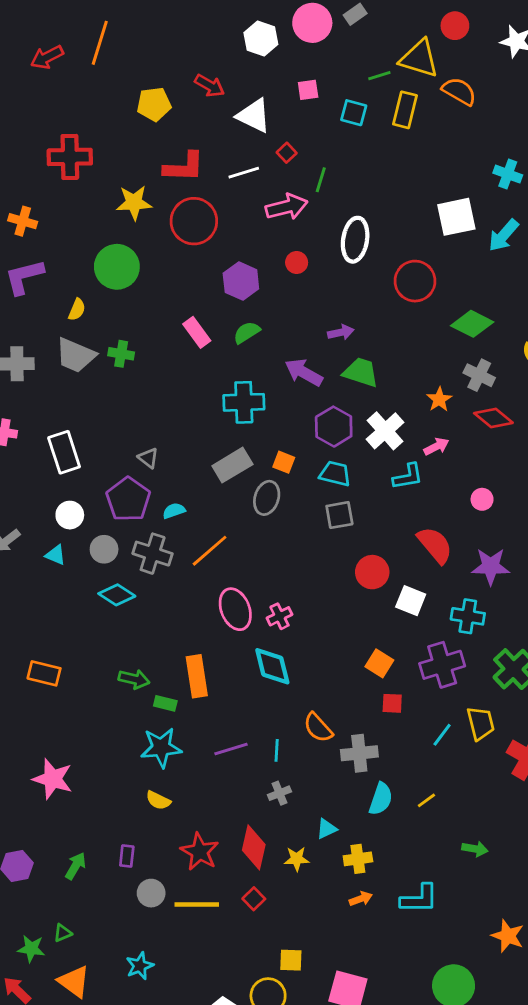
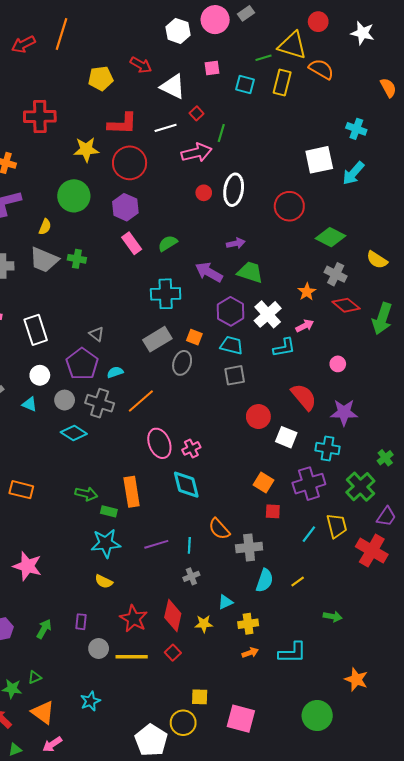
white ellipse: (355, 240) -> (234, 190), moved
purple hexagon: (241, 281) -> (125, 207), moved

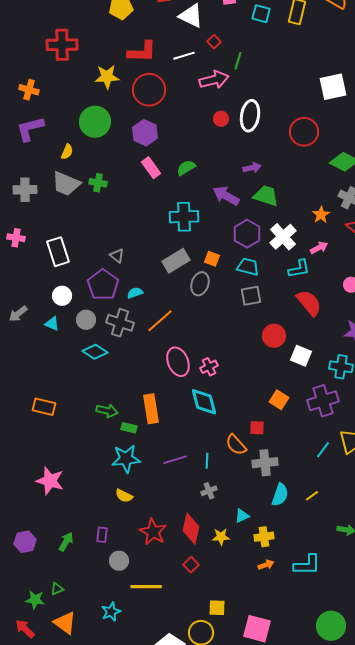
red semicircle: (304, 397) -> (309, 303), moved
red square: (273, 511) -> (257, 428), moved
yellow line: (132, 657) -> (146, 587), moved

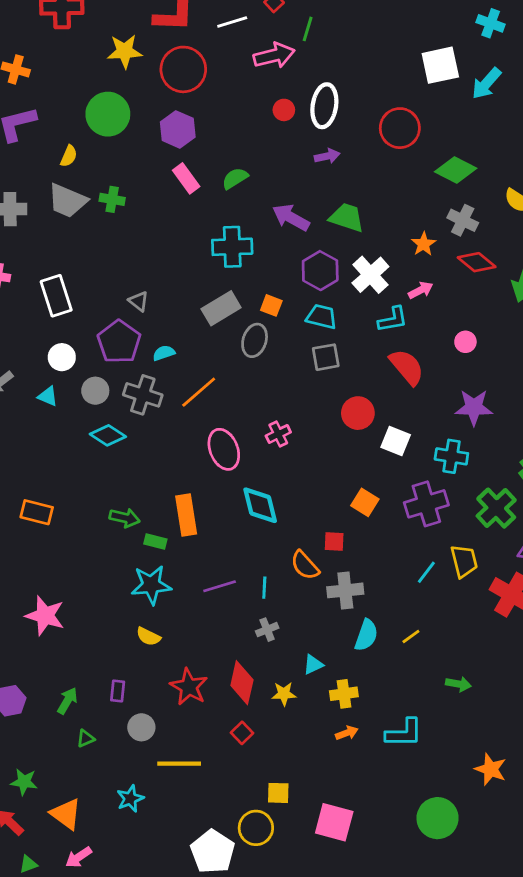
purple arrow: (252, 168) -> (327, 156), moved
pink cross: (209, 367) -> (278, 434), moved
green triangle: (57, 589) -> (86, 738), moved

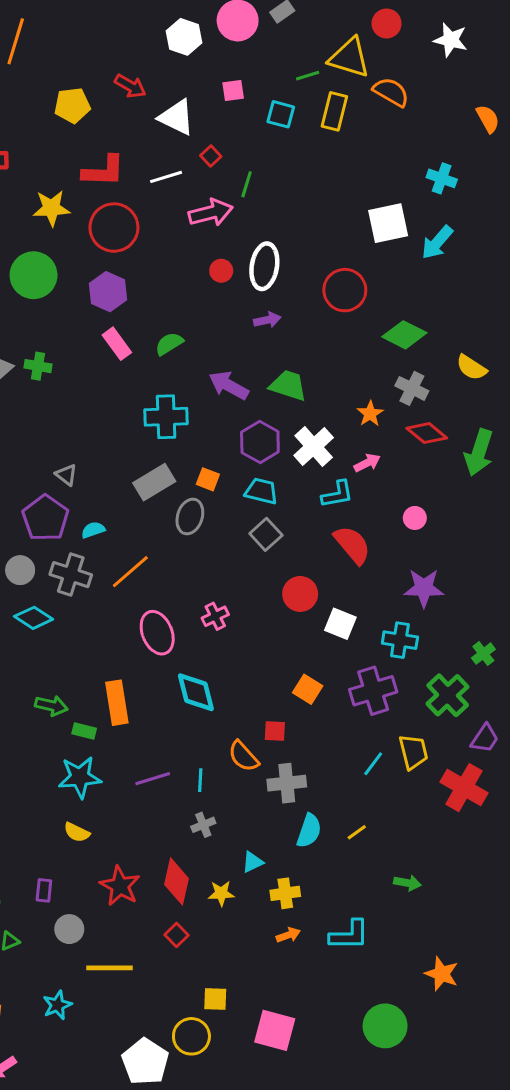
gray square: (326, 357) -> (266, 534), turned -32

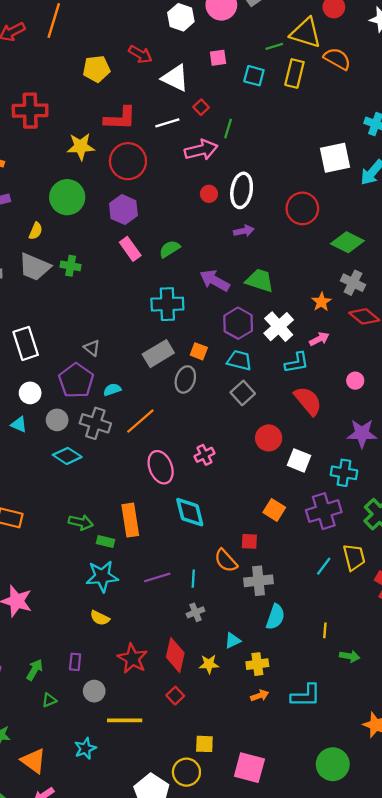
yellow line: (357, 832) -> (325, 630), moved, turned -49

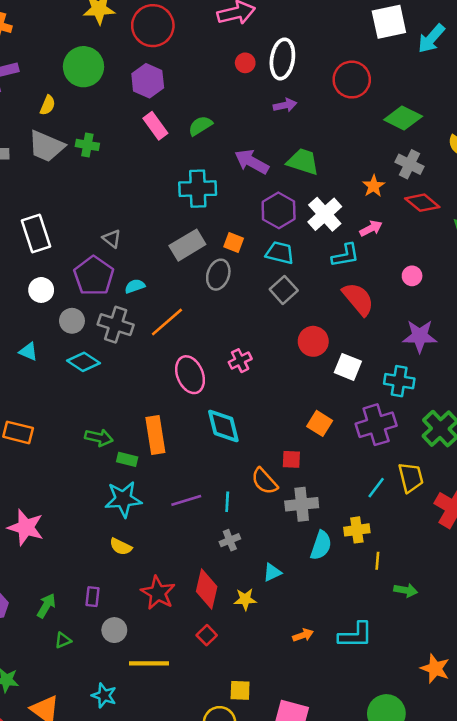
cyan triangle: (19, 424) -> (28, 352), moved
yellow cross: (257, 664) -> (357, 530), moved
cyan star: (85, 748) -> (104, 696), turned -30

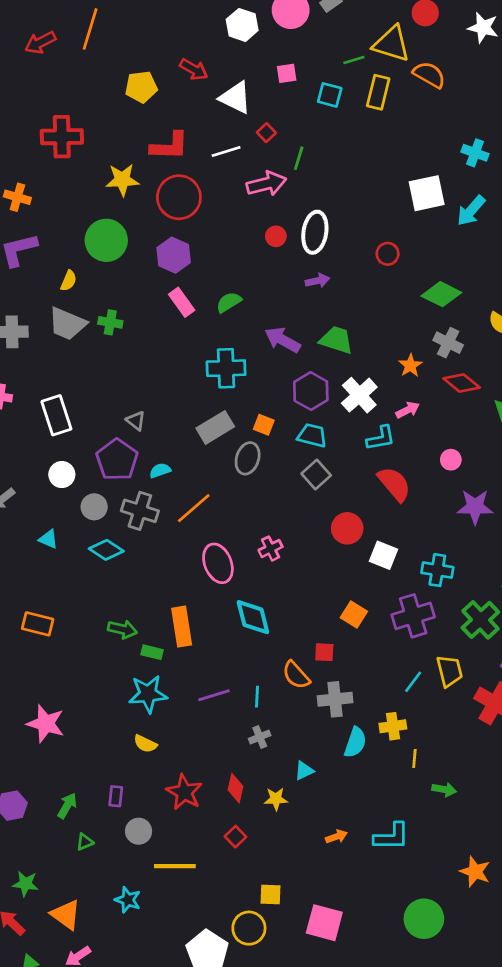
red circle: (352, 80) -> (388, 254), size x0.6
purple star: (420, 336) -> (475, 507), moved
red diamond: (207, 589) -> (235, 788), size x0.7

